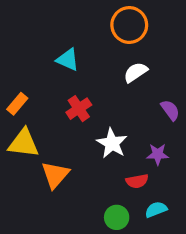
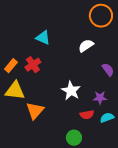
orange circle: (129, 25) -> (101, 16), moved
red cross: (79, 109) -> (33, 65), moved
cyan semicircle: (156, 209) -> (107, 118), moved

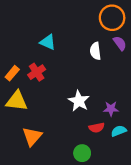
white semicircle: (86, 46) -> (95, 51), turned -63
purple semicircle: (108, 70) -> (120, 43), moved
orange triangle: (35, 111) -> (32, 136), moved

